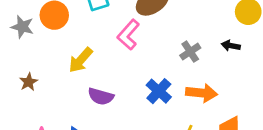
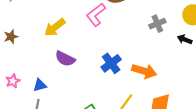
black arrow: (231, 46) -> (185, 39), moved
gray cross: (190, 52) -> (157, 24), moved

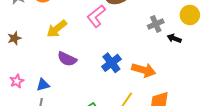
black arrow: (185, 39) -> (174, 38), moved

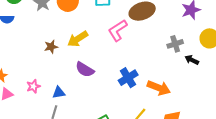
brown star: (14, 38) -> (51, 47), moved

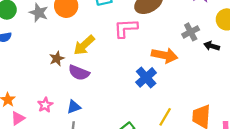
pink L-shape: (118, 30) -> (126, 28), turned 40
purple semicircle: (85, 70) -> (79, 73), moved
orange arrow: (159, 88) -> (164, 55), moved

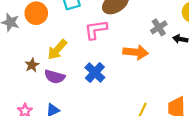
blue cross: (146, 77) -> (95, 72), moved

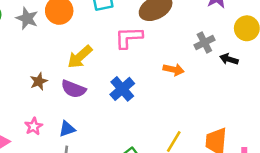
orange arrow: (136, 52) -> (174, 70), size x0.7
brown star: (32, 65) -> (39, 81), moved

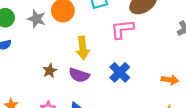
yellow arrow: (80, 57) -> (83, 48), turned -50
orange arrow: (174, 70) -> (170, 80), moved

